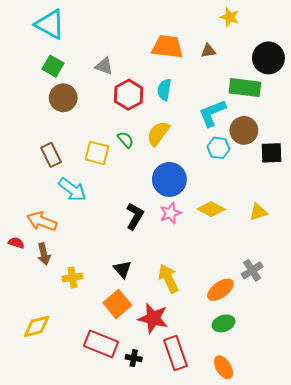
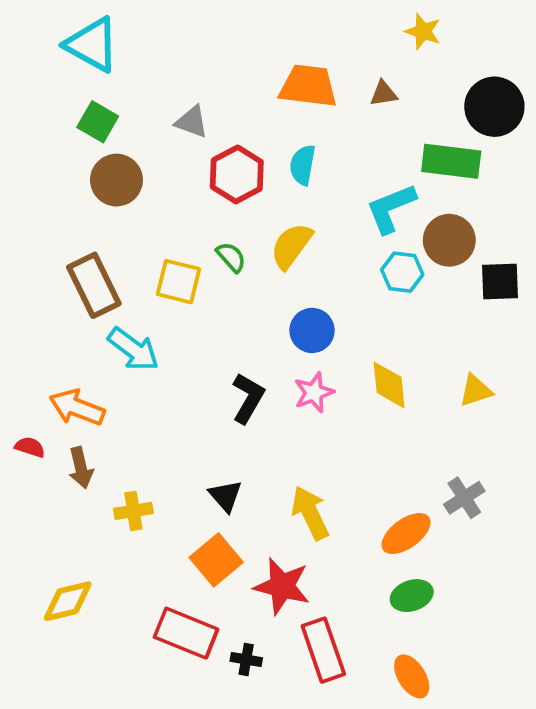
brown rectangle: (51, 155) -> (94, 285), size x1.4
blue circle: (169, 179) -> (312, 330), size x0.7
yellow diamond: (211, 209) -> (389, 385), turned 56

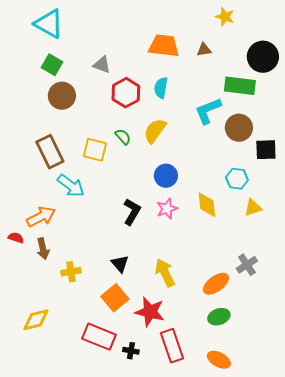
cyan hexagon: (402, 272) -> (237, 179), moved
orange arrow: (77, 408) -> (41, 217), turned 132
orange ellipse: (412, 676) -> (219, 360), turned -30

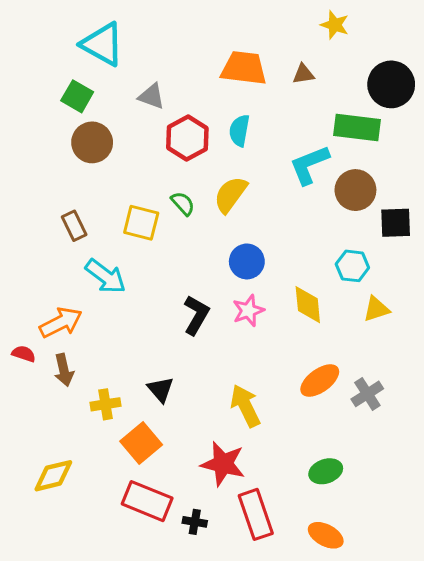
cyan triangle: (49, 24) -> (102, 44), moved
brown rectangle: (50, 152) -> (74, 226), size x0.6
black triangle: (120, 264) -> (161, 389), moved
orange ellipse: (216, 284) -> (320, 381), moved
orange square: (115, 298) -> (141, 443), moved

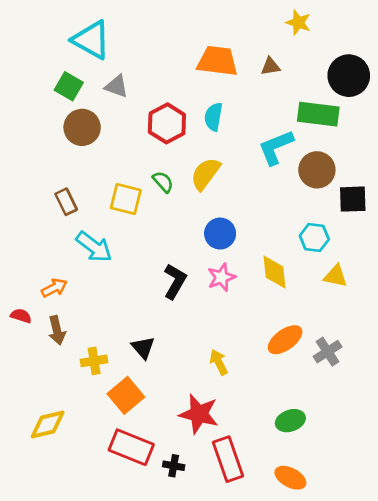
gray triangle: (152, 96) -> (117, 86), moved
yellow triangle: (376, 309) -> (336, 276), turned 30
orange arrow: (61, 322) -> (54, 288), size x0.7
yellow arrow: (245, 406) -> (219, 362), size x0.7

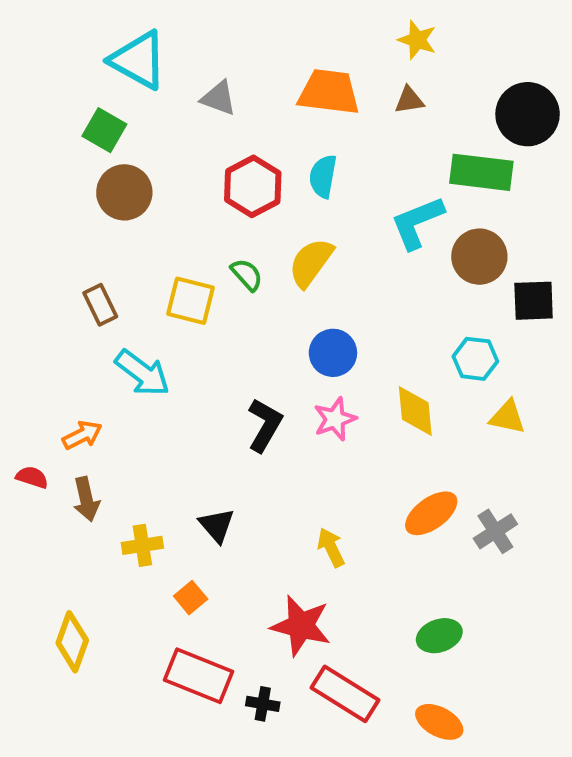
yellow star: (298, 23) -> (417, 40), moved
gray triangle: (117, 86) -> (219, 98), moved
orange square: (126, 395) -> (191, 598), size x0.6
yellow diamond: (48, 425) -> (72, 642), turned -57
red rectangle: (228, 459) -> (345, 694), turned -39

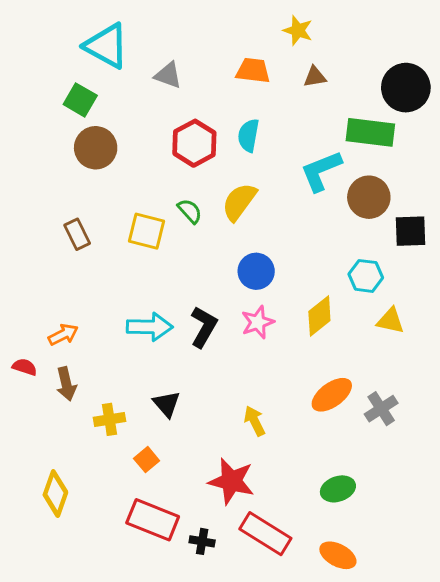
yellow star: (417, 40) -> (298, 30), moved
orange trapezoid: (329, 92) -> (253, 71), size x0.7
cyan arrow: (142, 373) -> (150, 327), moved, turned -36
yellow diamond: (415, 411) -> (319, 316), turned 57

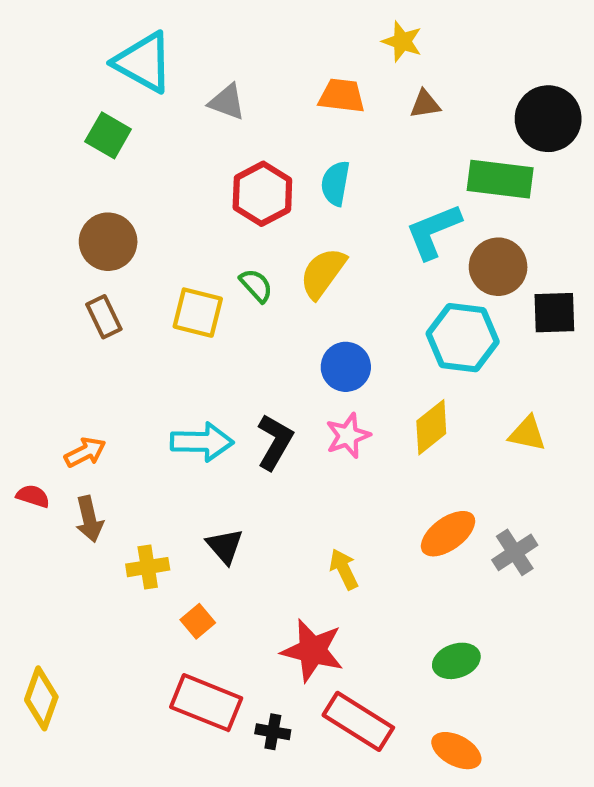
brown circle: (96, 148) -> (108, 242), moved
cyan hexagon: (366, 276) -> (463, 338), moved, size x1.5
yellow diamond: (55, 494) -> (41, 698), moved

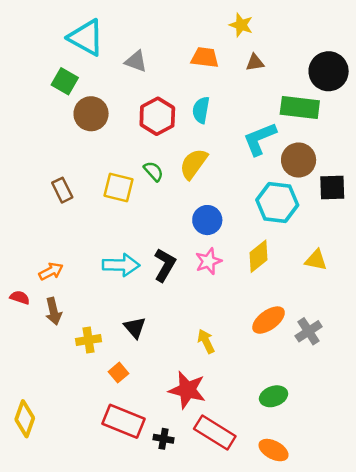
brown circle: (108, 242) -> (91, 114), moved

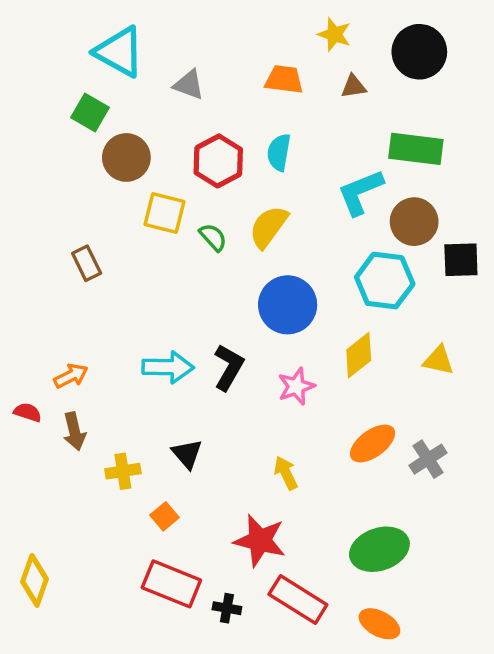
black circle: (329, 71) -> (419, 52), moved
yellow square: (119, 188) -> (165, 213), moved
blue circle: (207, 220) -> (288, 305), size x1.4
pink star: (209, 261) -> (296, 386), moved
green ellipse: (274, 396) -> (379, 549), size x1.5

